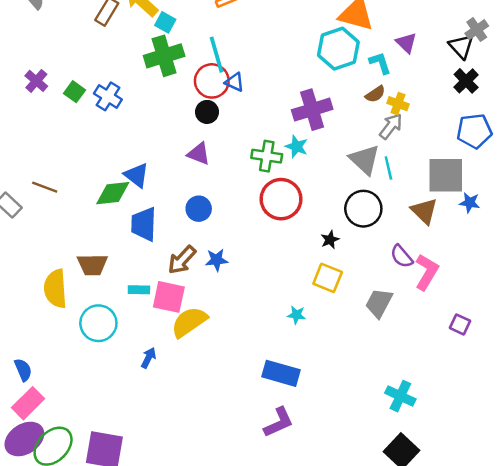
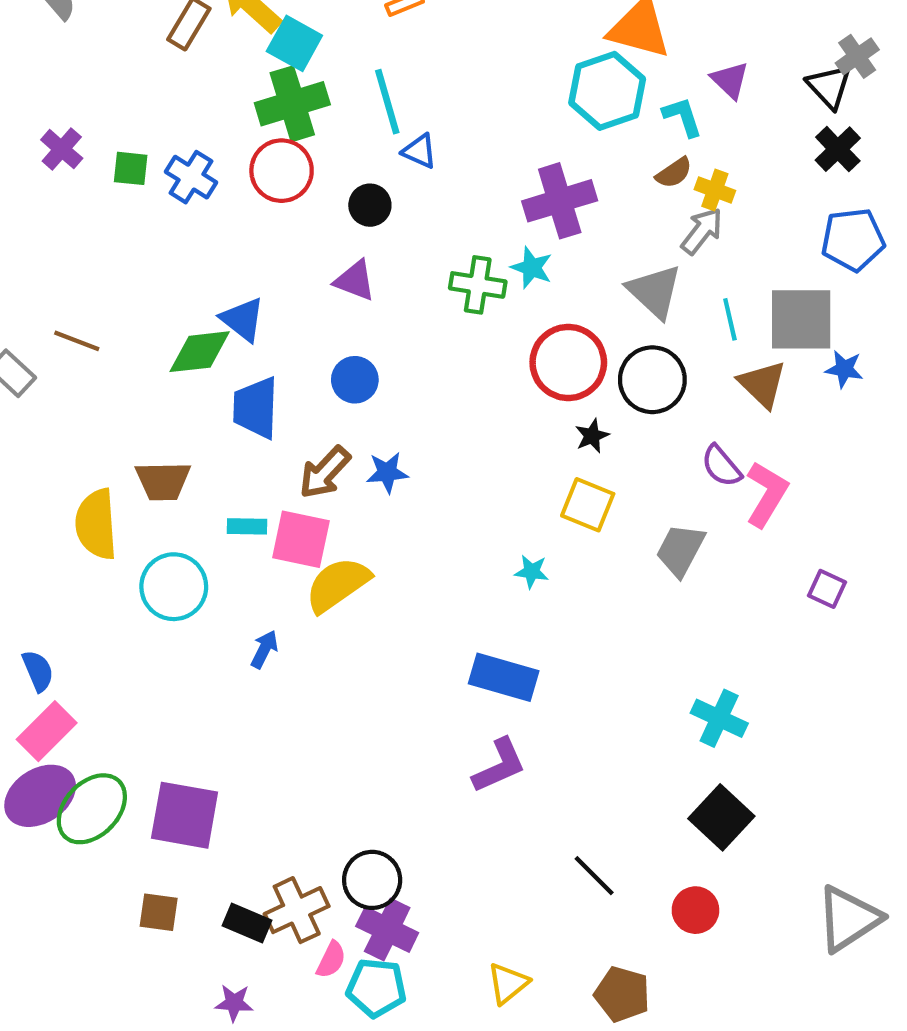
cyan square: (165, 22) -> (294, 43), size x1.4
red circle: (212, 81) -> (282, 171), moved
green square: (75, 92) -> (131, 168), turned -30
cyan line: (388, 168) -> (730, 319), moved
red circle: (281, 199) -> (568, 362), moved

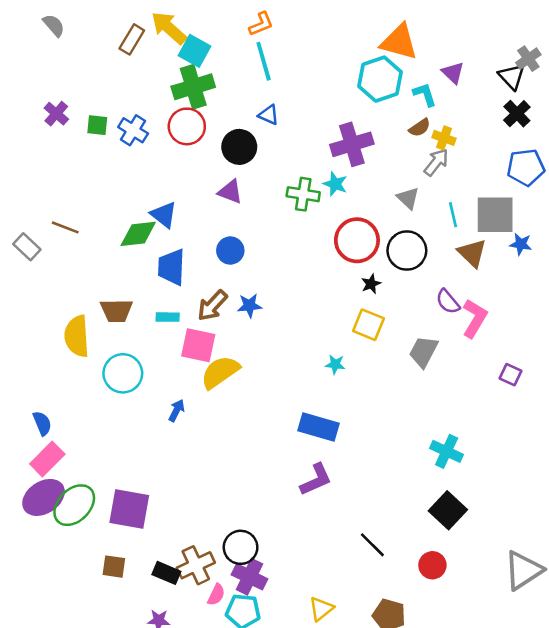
cyan line: (387, 102) -> (264, 61), moved
black circle: (370, 205) -> (239, 147), size x1.4
gray triangle: (655, 291) -> (408, 198), size x0.7
cyan rectangle: (247, 526) -> (168, 317), moved

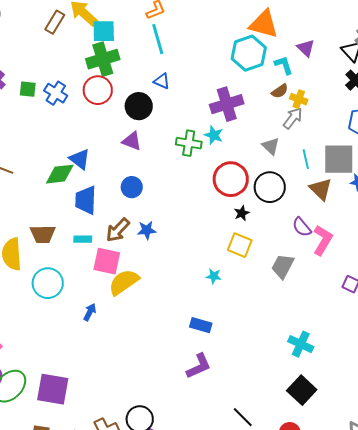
cyan square: (194, 51) -> (104, 31), turned -30
blue rectangle: (319, 427) -> (201, 325), size x0.7

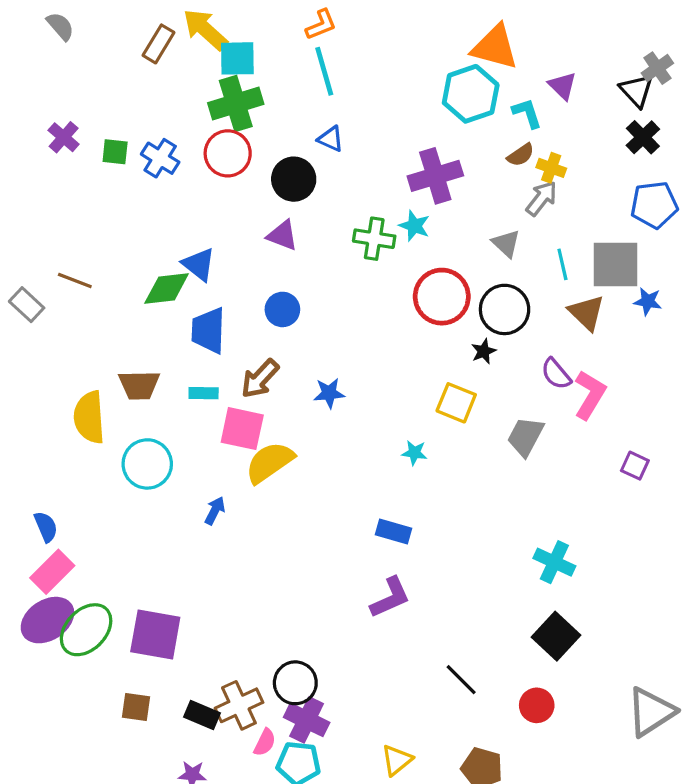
black star: (242, 213) -> (484, 351), moved
blue star: (147, 230) -> (329, 393), moved

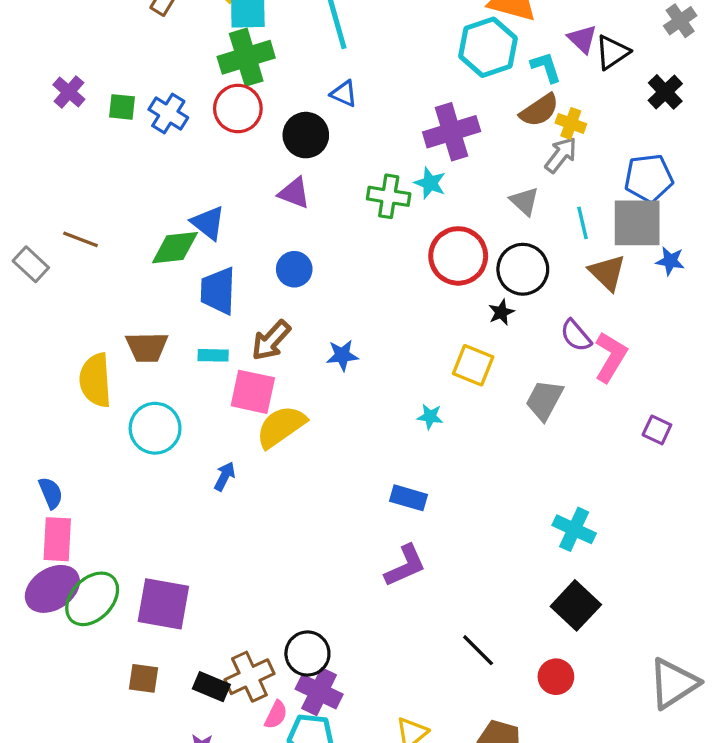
black triangle: (636, 91) -> (612, 52), moved, turned 39
brown semicircle: (521, 155) -> (539, 110), size x1.4
blue pentagon: (654, 205) -> (649, 178), moved
pink rectangle: (52, 572) -> (57, 539), turned -42

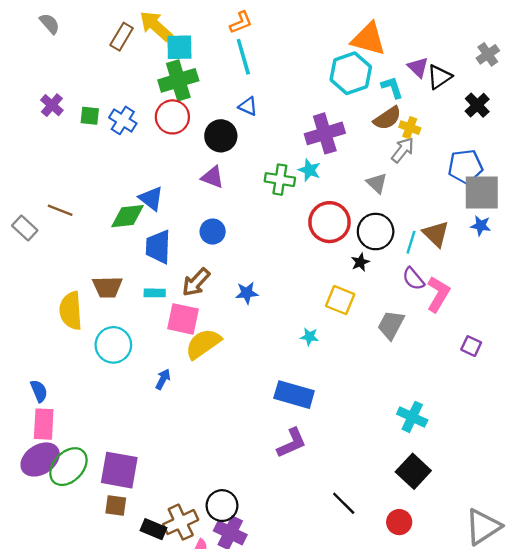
cyan line: (582, 223) -> (411, 242), moved, turned 30
gray square: (637, 223) -> (482, 193), moved
blue rectangle: (409, 498) -> (294, 395), size x1.5
brown square: (143, 678) -> (116, 506), moved

